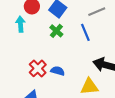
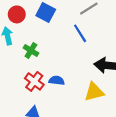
green cross: (56, 31) -> (31, 51), moved

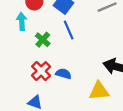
blue line: (80, 33) -> (69, 30), moved

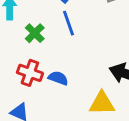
red cross: (41, 71) -> (30, 73), turned -30

